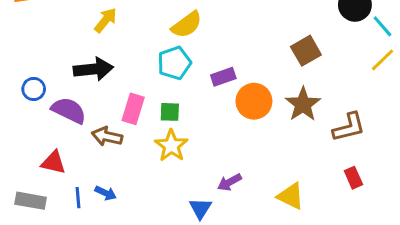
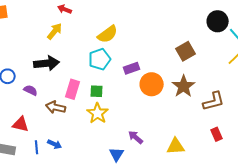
purple semicircle: (69, 110) -> (31, 90), size x0.6
purple arrow: (229, 182) -> (136, 137), turned 70
yellow triangle: (291, 196) -> (176, 146), turned -30

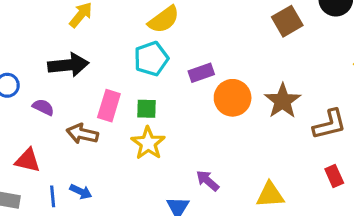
brown square: (186, 51) -> (287, 21), moved

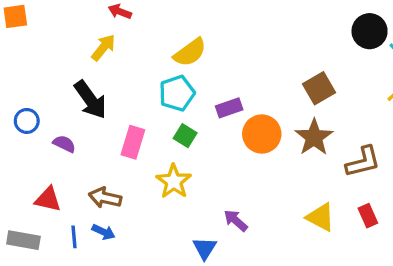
brown square: (287, 21) -> (319, 88), moved
black arrow: (68, 65) -> (90, 100), turned 60
green square: (146, 109) -> (185, 136), moved, turned 30
brown arrow: (82, 134) -> (105, 198), moved
yellow triangle: (270, 195) -> (321, 217), moved, turned 32

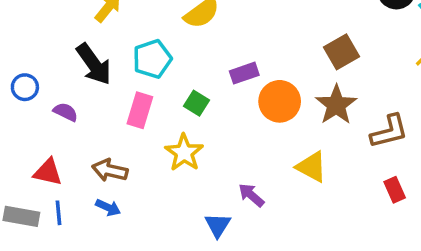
cyan pentagon: (177, 93) -> (152, 59), moved
yellow triangle: (321, 217) -> (311, 167), moved
blue line: (74, 237) -> (58, 213), moved

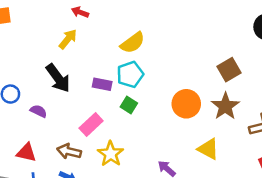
cyan pentagon: (152, 59) -> (130, 74), moved
purple rectangle: (244, 73) -> (102, 84), moved, turned 30
pink rectangle: (140, 110) -> (91, 125), moved, turned 30
yellow star: (184, 153) -> (111, 154), moved

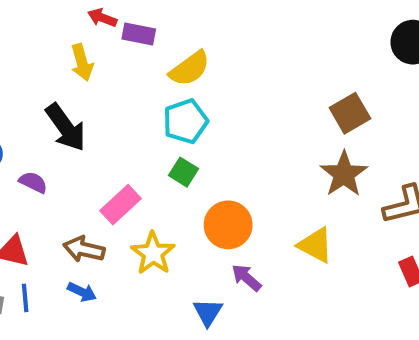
yellow arrow: (68, 39) -> (82, 62), turned 125
purple rectangle: (102, 84) -> (139, 34), moved
orange circle: (186, 104) -> (228, 225), moved

